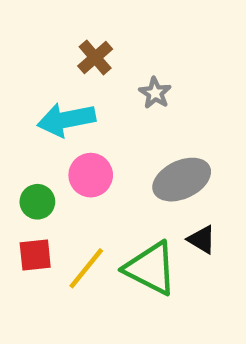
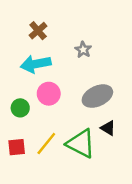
brown cross: (95, 57) -> (38, 31), moved
red square: (35, 255) -> (17, 147), moved

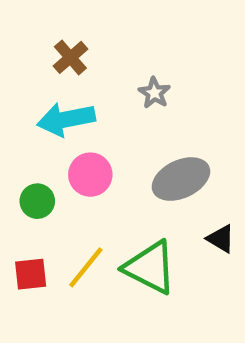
black triangle: (108, 128) -> (221, 239), moved

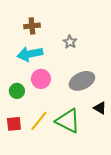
brown cross: (70, 57) -> (32, 26), turned 35

